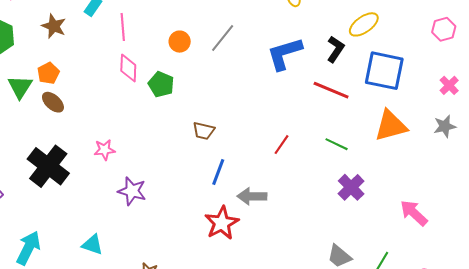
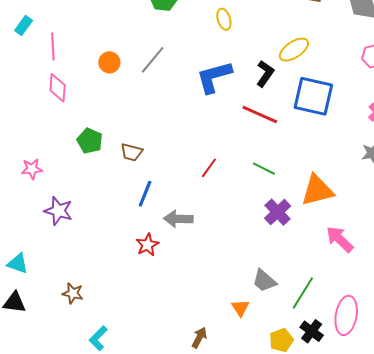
green pentagon: (161, 84) -> (90, 141), moved
orange triangle: (391, 126) -> (317, 190), moved
red star: (222, 223) -> (147, 245), size x0.7

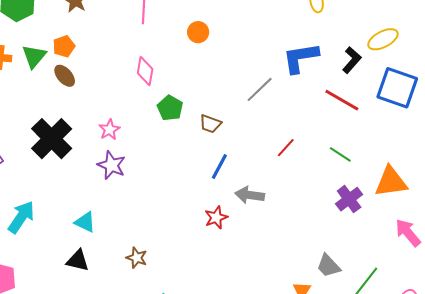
gray line: (153, 60) -> (260, 89), moved
pink diamond: (58, 88) -> (145, 71), moved
pink star: (32, 169) -> (109, 130), turned -30
purple star: (58, 211) -> (111, 165), moved

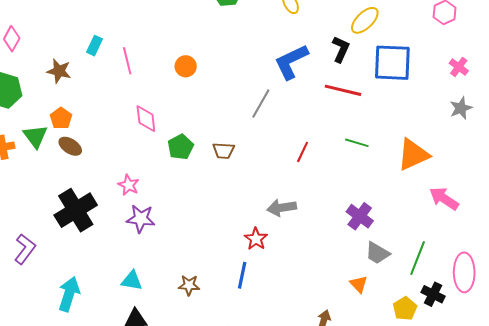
green pentagon: (170, 108) -> (181, 147), turned 30
black cross: (52, 139) -> (76, 210), turned 30
blue line: (219, 166) -> (242, 275), moved
purple cross: (349, 199) -> (360, 216), moved
brown star: (137, 258) -> (189, 285), moved

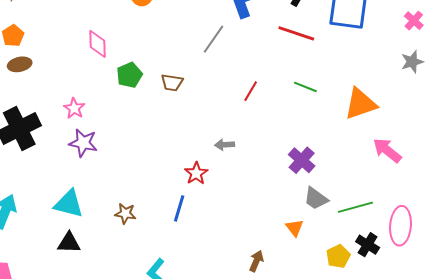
brown ellipse: (70, 146) -> (20, 64), turned -50
gray arrow: (282, 208) -> (225, 145), size x0.7
green line: (418, 258) -> (355, 207), turned 48
cyan triangle: (132, 281) -> (69, 204), size x1.4

